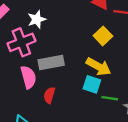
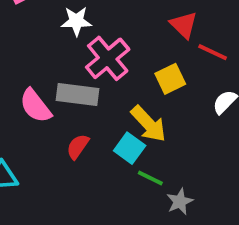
pink cross: (21, 42) -> (108, 58), moved, turned -36
pink semicircle: (28, 77) -> (35, 106), turned 140
red semicircle: (49, 95) -> (78, 147), moved

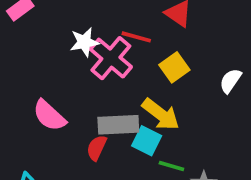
white star: (76, 21) -> (84, 42), moved
red line: (213, 52) -> (136, 37), moved
gray rectangle: (77, 95) -> (118, 125), moved

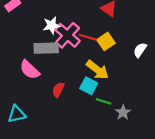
red line: (136, 37) -> (88, 37), moved
gray rectangle: (118, 125) -> (46, 48), moved

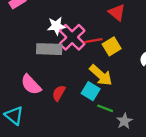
red line: (88, 37) -> (93, 41), turned -30
pink semicircle: (30, 70) -> (31, 85), moved
cyan triangle: (17, 114) -> (14, 115), turned 48

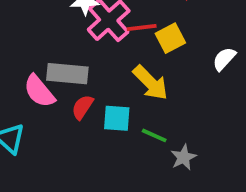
gray rectangle: (49, 49) -> (67, 74), moved
cyan square: (91, 91) -> (117, 118), moved, turned -30

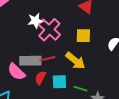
red line: (142, 28) -> (47, 59), moved
yellow square: (170, 38) -> (83, 36), turned 35

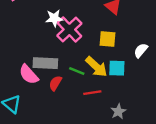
red line: (47, 59) -> (92, 93), moved
cyan square: (59, 82) -> (117, 68), moved
green line: (80, 89) -> (77, 71), moved

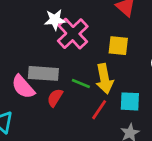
yellow arrow: (96, 67) -> (104, 79), turned 35
cyan square: (117, 68) -> (130, 101), moved
red line: (92, 93) -> (99, 110), turned -48

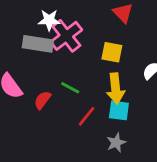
gray rectangle: (43, 73) -> (38, 44), moved
yellow arrow: (104, 79) -> (116, 88), moved

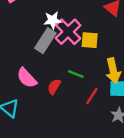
gray rectangle: (38, 44) -> (45, 41), turned -60
yellow square: (112, 52) -> (90, 40), moved

